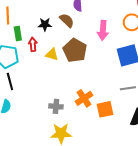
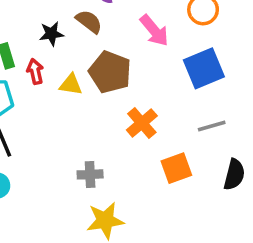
pink arrow: (103, 30) -> (154, 31), turned -36
orange cross: (84, 98) -> (142, 123), moved

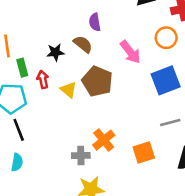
yellow triangle: (71, 85) -> (69, 90), turned 30
orange cross: (142, 123) -> (104, 140), moved

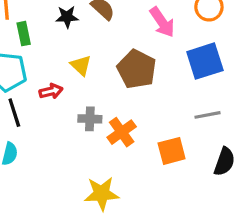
red arrow: (43, 80) -> (51, 91), moved, turned 84
brown pentagon: (97, 81) -> (137, 69), moved
gray cross: (81, 155) -> (90, 119), moved

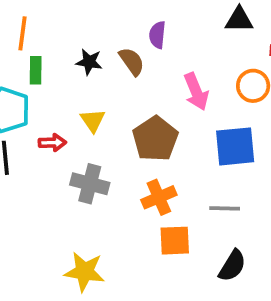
gray cross: (90, 119) -> (90, 184), size x1.4
orange cross: (122, 132) -> (159, 197), moved

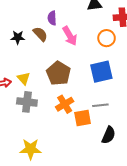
pink arrow: (196, 92) -> (70, 36), moved
yellow triangle: (93, 120) -> (24, 78), moved
orange square: (175, 241) -> (83, 118), moved

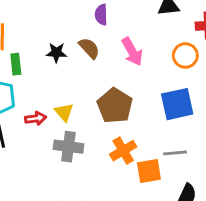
purple semicircle: (52, 18) -> (101, 15), moved

